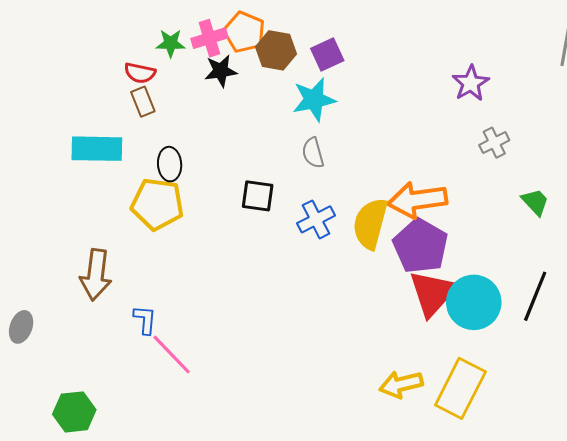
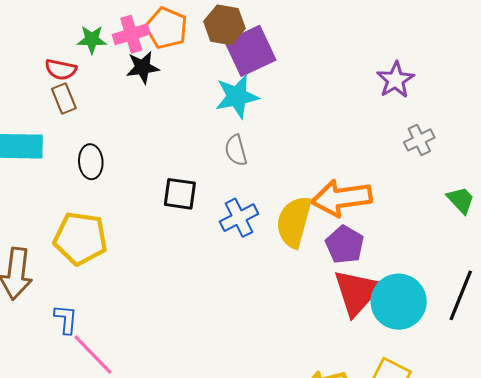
brown hexagon: (276, 50) -> (224, 25), moved
purple square: (327, 55) -> (250, 51), size x1.5
yellow pentagon: (157, 204) -> (80, 238), moved
purple pentagon: (420, 246) -> (345, 245), size x0.7

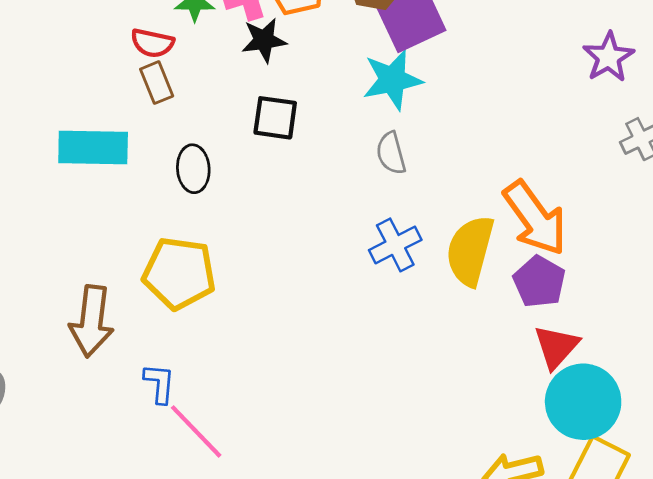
black square: (180, 194) -> (275, 118), moved
orange arrow: (342, 198) -> (535, 218), turned -118
red triangle: (357, 292) -> (556, 347), size x0.7
cyan circle: (399, 302) -> (583, 402), moved

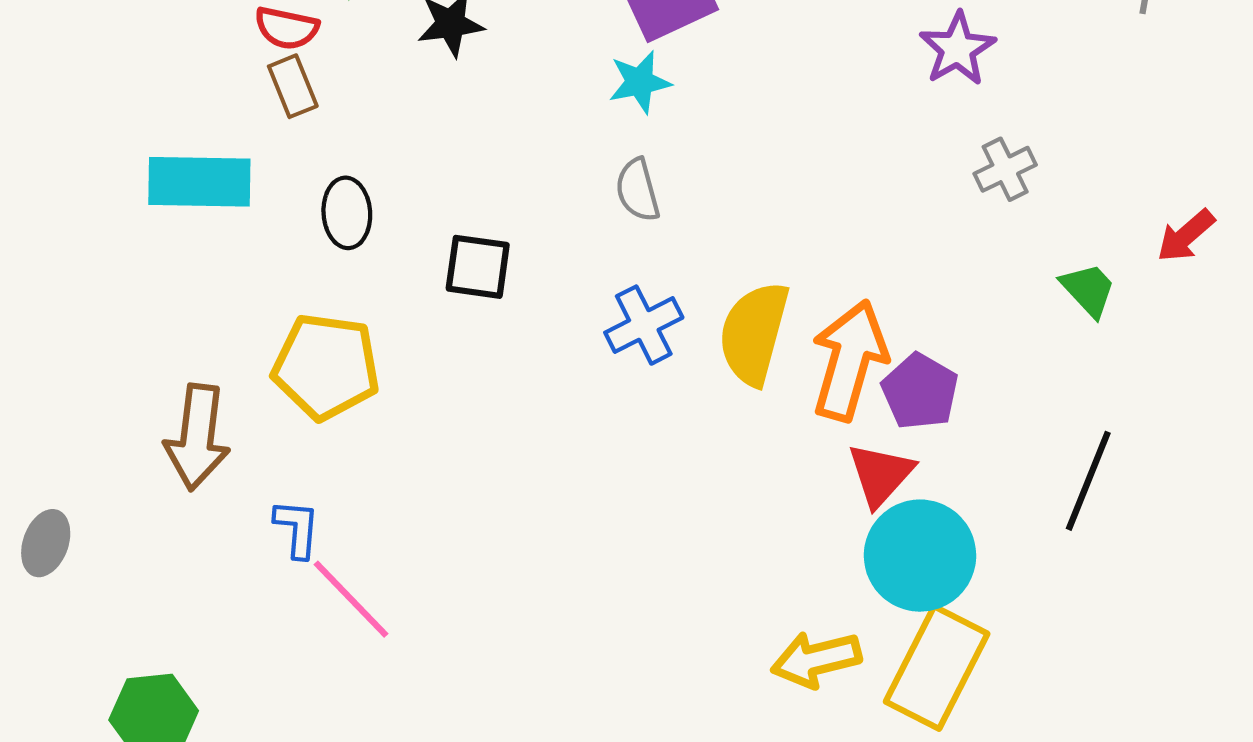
cyan star: (392, 80) -> (640, 82), size x0.7
black square: (275, 118) -> (478, 267), moved
orange arrow: (535, 218) -> (849, 360), moved, turned -128
purple pentagon: (539, 282) -> (920, 391), moved

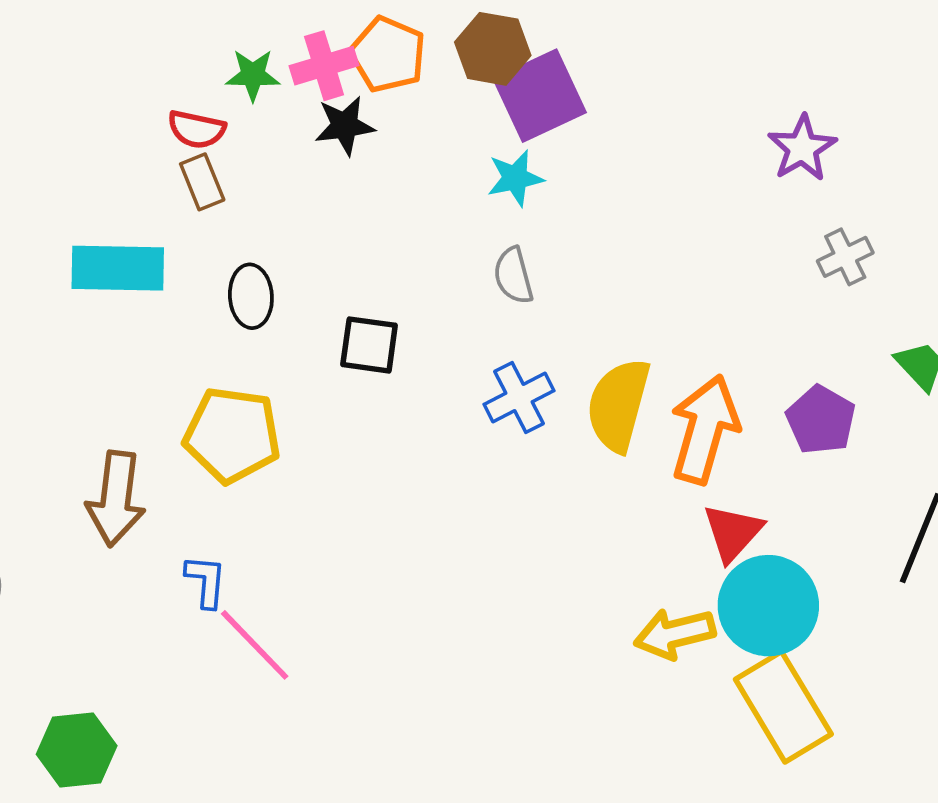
purple pentagon: (920, 391) -> (821, 420), moved
yellow arrow: (816, 659) -> (675, 634), moved
yellow rectangle: (937, 668) -> (783, 707), turned -58

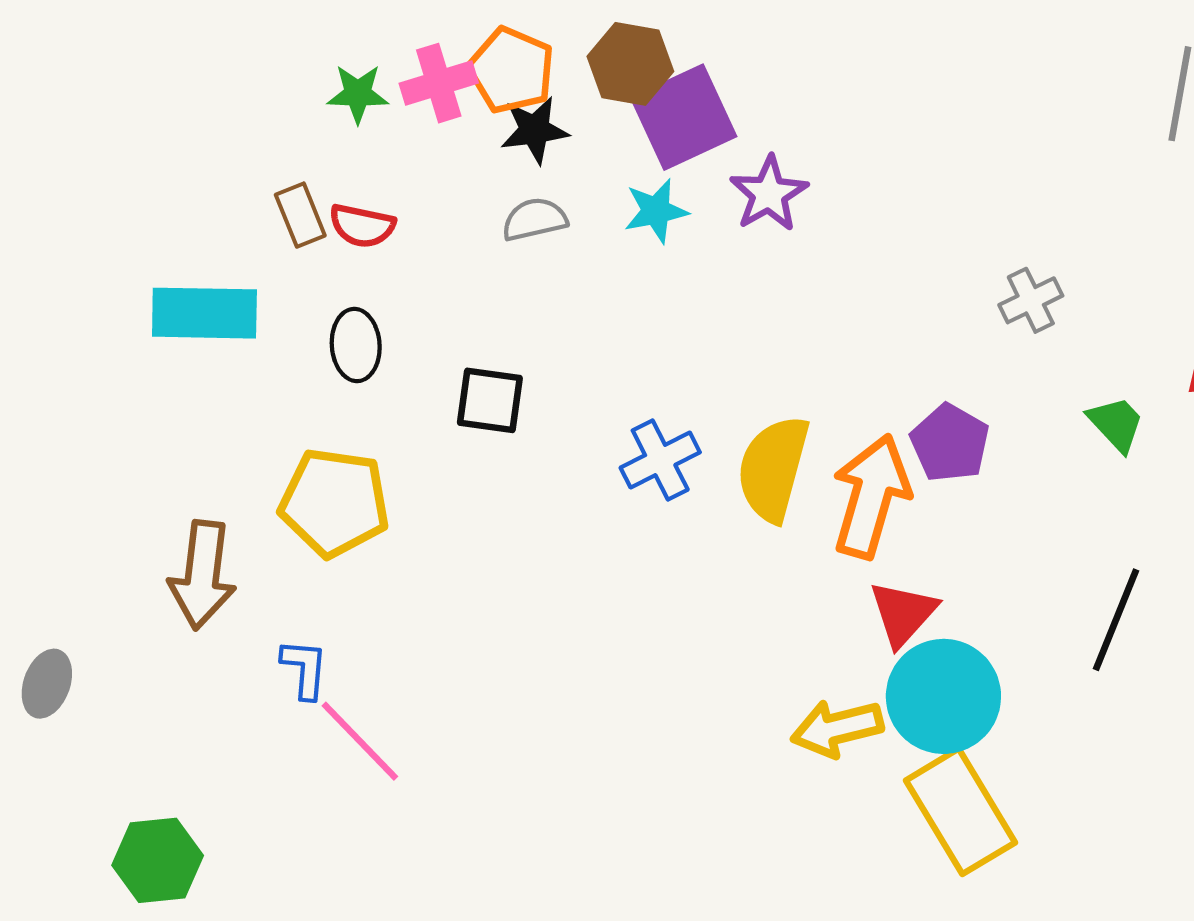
black star: (345, 126) -> (535, 130), moved
red semicircle: (197, 129) -> (362, 226), moved
purple star: (802, 148) -> (769, 194), moved
gray semicircle: (513, 276) -> (535, 219), moved, turned 92
purple pentagon: (821, 420) -> (950, 443), moved

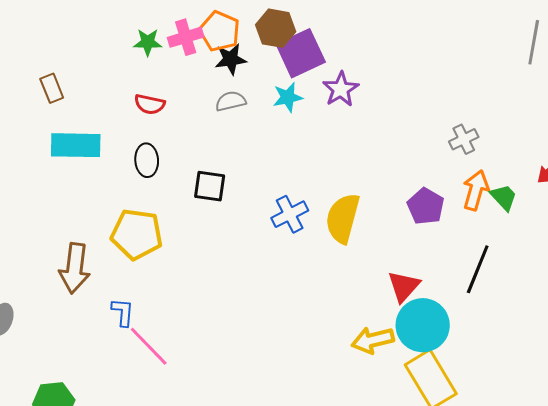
brown rectangle: (300, 215) -> (52, 88), moved
orange arrow: (871, 496) -> (476, 190), moved, size x0.7
black line: (1116, 620) -> (478, 269), moved

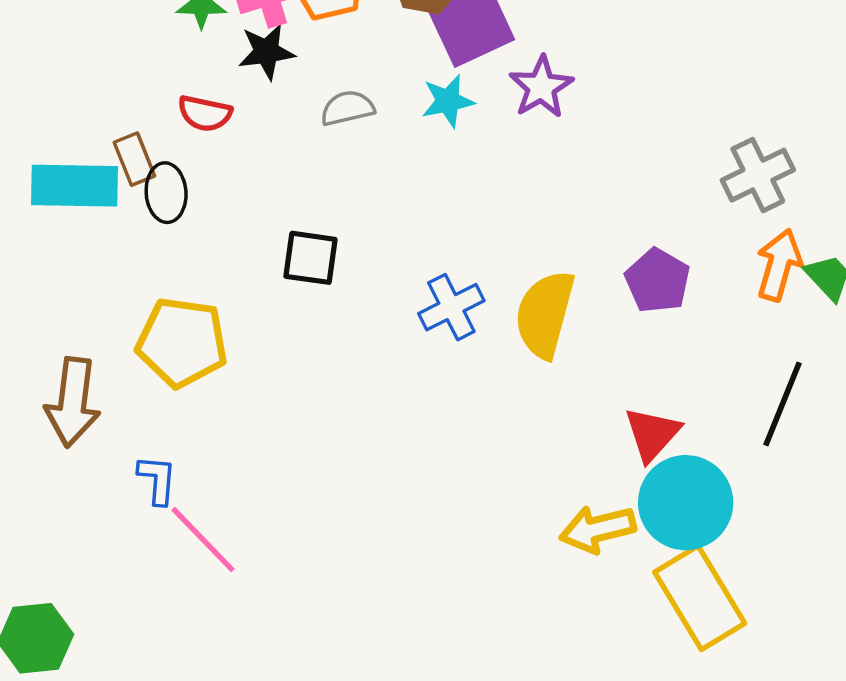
black star: (231, 59) -> (266, 52), moved
brown rectangle: (52, 88) -> (134, 159), moved
gray cross: (464, 139) -> (758, 175), size x1.4
black ellipse: (147, 160) -> (166, 193), moved
purple pentagon: (426, 206) -> (657, 281), moved

